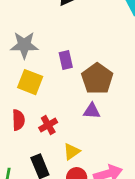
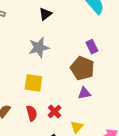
gray star: (24, 45) -> (39, 47), moved
purple rectangle: (66, 60) -> (92, 47), moved

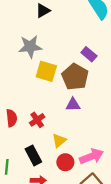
purple rectangle: (92, 47) -> (89, 54), turned -32
yellow square: (33, 83) -> (46, 71), moved

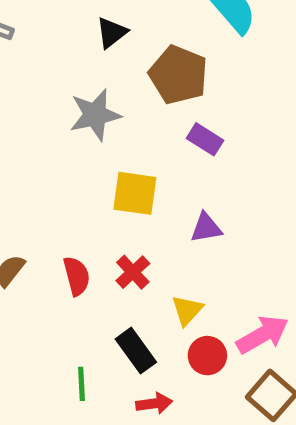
purple rectangle: (89, 54) -> (205, 139), moved
yellow square: (46, 71) -> (135, 193), moved
brown pentagon: (75, 77) -> (178, 75), moved

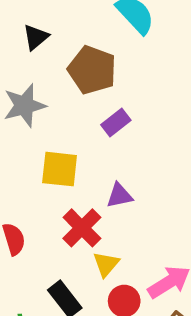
purple rectangle: (205, 139) -> (116, 123), turned -68
red cross: (133, 272) -> (82, 228), moved, size x1.4

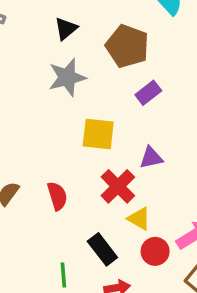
black triangle: (36, 37) -> (66, 29), moved
yellow triangle: (106, 264) -> (139, 219), turned -40

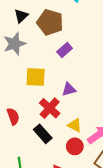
black triangle: (66, 29) -> (21, 16), moved
yellow triangle: (139, 219) -> (75, 125), moved
black rectangle: (102, 249) -> (43, 134), moved

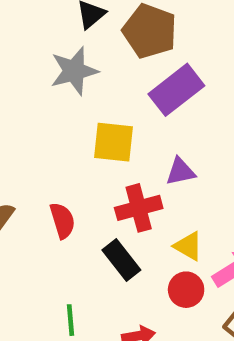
purple rectangle: (65, 50) -> (176, 90), size x1.6
red cross: (50, 108) -> (139, 208), turned 30

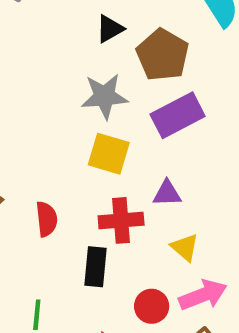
gray star: (74, 71) -> (104, 96), moved
yellow triangle: (188, 246) -> (185, 247), moved
black rectangle: (121, 260) -> (95, 267), turned 33

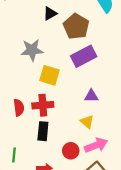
gray star: (104, 96) -> (32, 50), moved
purple triangle: (167, 193) -> (91, 96), moved
red cross: (121, 220) -> (43, 105), moved

